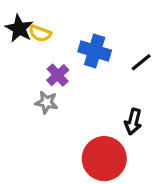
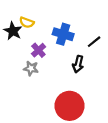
black star: (19, 29) -> (13, 31), moved
black arrow: (133, 122) -> (78, 64), moved

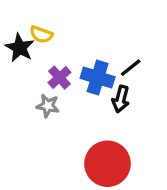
blue cross: (63, 34) -> (98, 78), moved
black line: (94, 42) -> (131, 68), moved

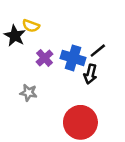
gray star: (48, 106) -> (28, 93), moved

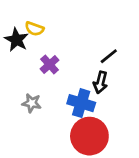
blue cross: (73, 58) -> (81, 103), moved

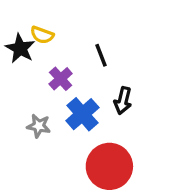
black line: (109, 56) -> (101, 55), moved, turned -72
blue cross: (81, 103) -> (82, 114), moved, turned 32

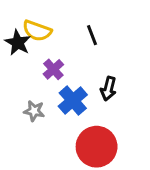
yellow semicircle: (42, 35) -> (37, 31), size x1.4
black line: (101, 55) -> (92, 35), moved

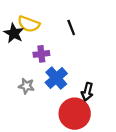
purple cross: (53, 69) -> (41, 54), turned 35
black arrow: (108, 89) -> (87, 92), moved

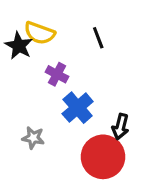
purple cross: (41, 54) -> (57, 74), turned 35
gray star: (26, 86) -> (33, 138), moved

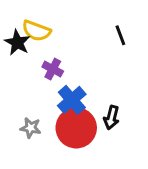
black line: (98, 38) -> (120, 35), moved
red circle: (103, 157) -> (76, 128), moved

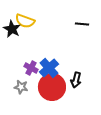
black line: (120, 35) -> (82, 24), turned -64
purple cross: (53, 69) -> (31, 68), moved

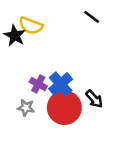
black line: (82, 24) -> (92, 17), moved, turned 32
black arrow: (76, 80) -> (94, 99), turned -56

